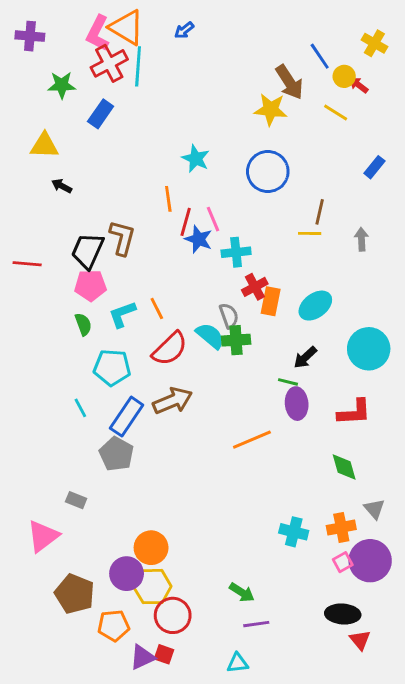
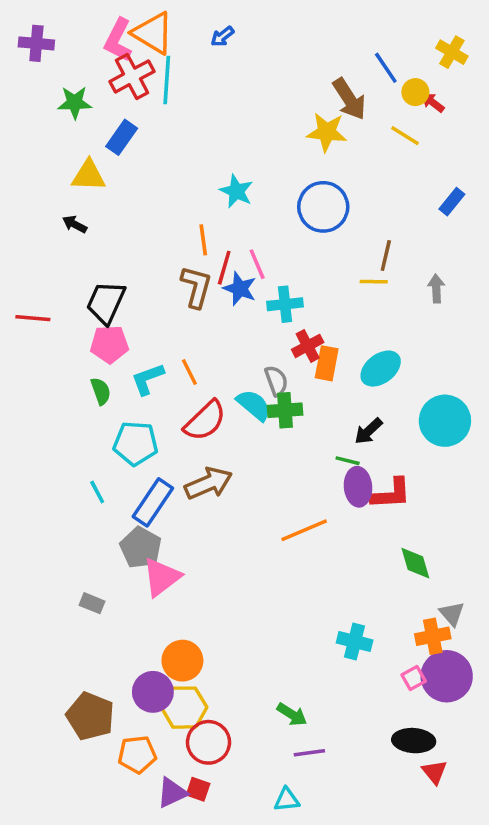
yellow triangle: (44, 146) -> (89, 176), moved
brown L-shape: (122, 238) -> (196, 287), moved
red L-shape: (354, 412) -> (391, 494), moved
orange cross: (341, 528) -> (433, 636), moved
pink triangle: (43, 536) -> (162, 577), moved

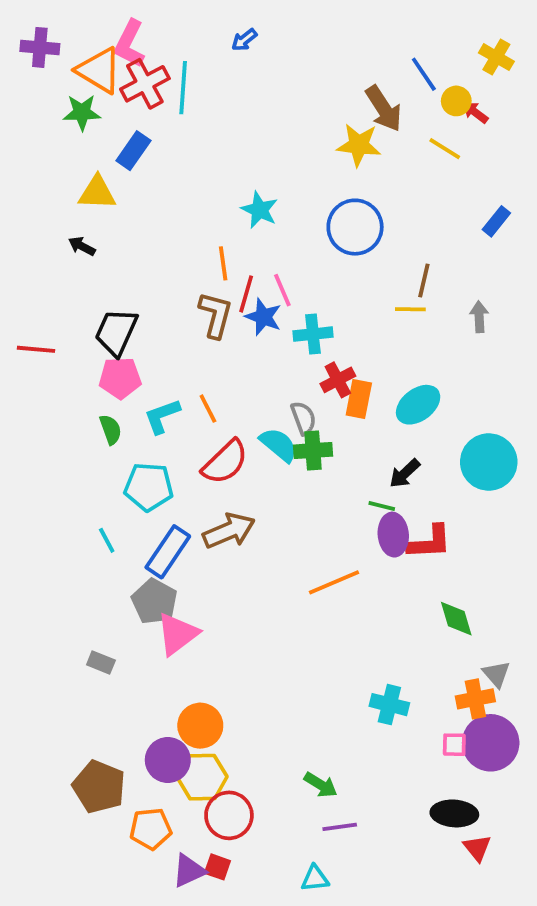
orange triangle: (153, 33) -> (99, 70), moved
pink square: (414, 678) -> (454, 745), turned 30

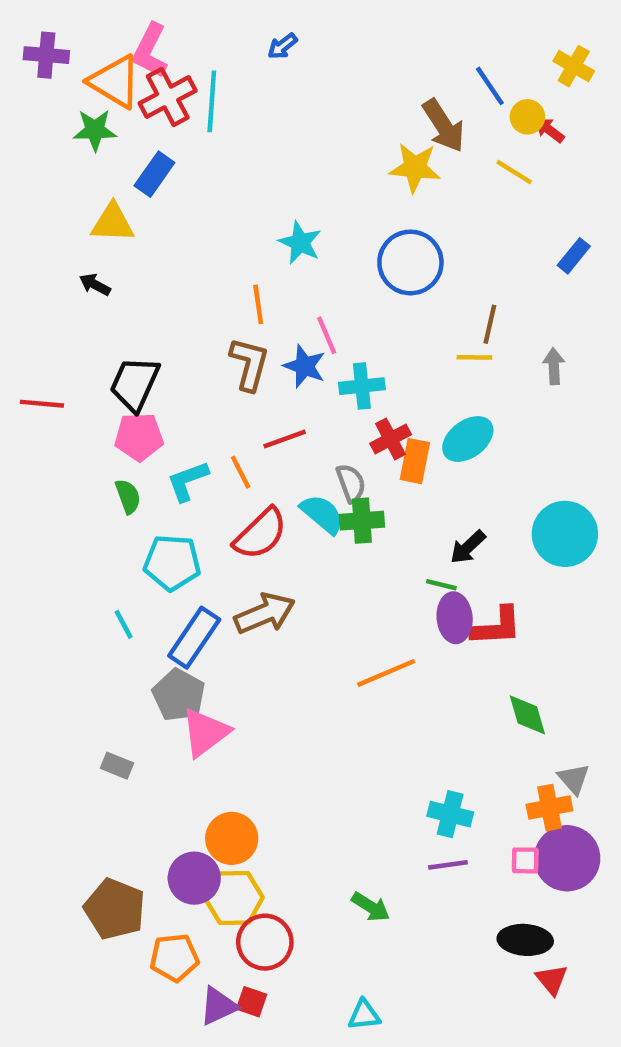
red line: (246, 294) -> (285, 439), moved, turned 54
cyan ellipse: (418, 405) -> (468, 439), moved
purple line: (340, 827) -> (448, 865), moved

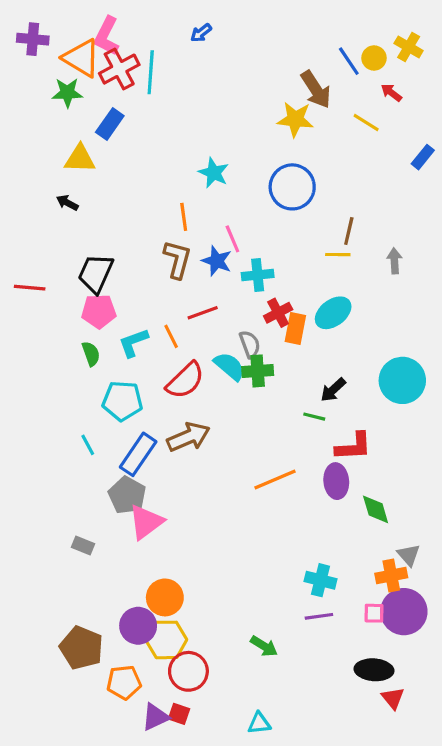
yellow circle: (527, 117) -> (374, 58), moved
blue rectangle: (574, 256) -> (423, 157), moved
purple ellipse: (455, 618) -> (336, 481), moved

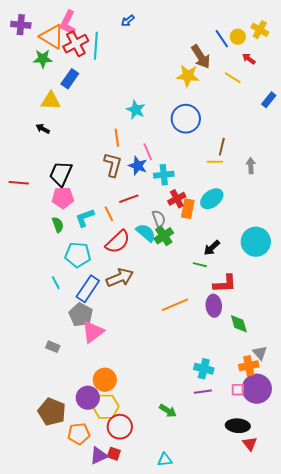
green cross: (258, 371) -> (164, 236), turned -30

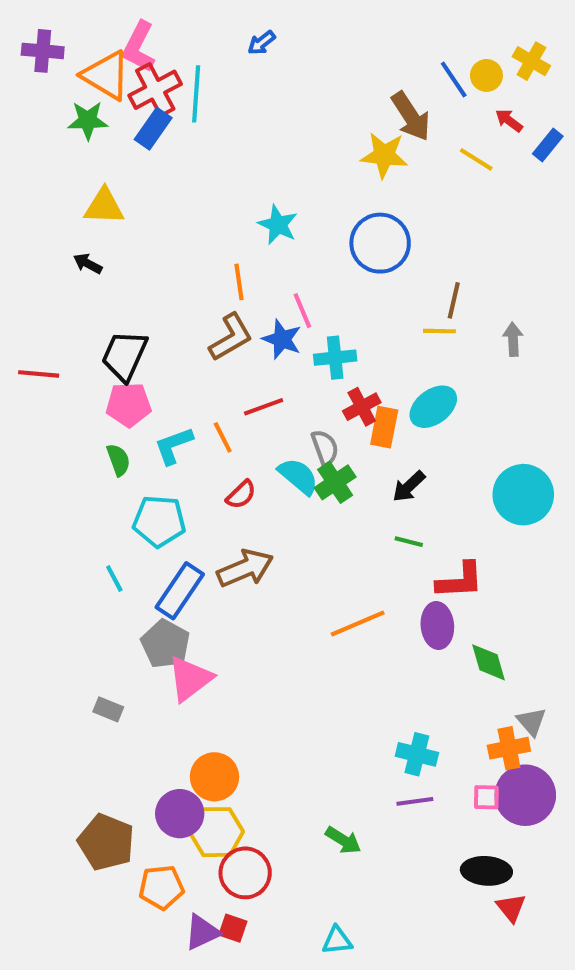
blue rectangle: (70, 79) -> (153, 129), moved
blue rectangle: (269, 100) -> (548, 145), moved
brown L-shape: (113, 165) -> (231, 337), turned 45
red semicircle: (118, 242) -> (241, 495), size x0.6
black arrow: (212, 248) -> (409, 486), moved

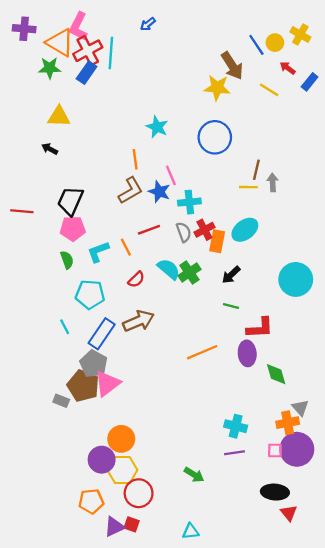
gray arrow: (513, 339) -> (273, 182), moved
gray semicircle: (325, 448) -> (184, 232), moved
brown pentagon: (106, 842) -> (83, 386), moved

